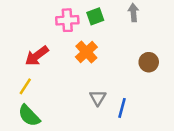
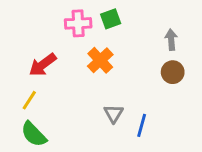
gray arrow: (133, 13) -> (171, 40), moved

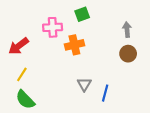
pink cross: (78, 23) -> (53, 27), moved
orange cross: (100, 60) -> (74, 45), turned 30
red arrow: (43, 65) -> (19, 46), moved

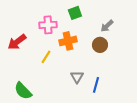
gray arrow: (127, 30) -> (107, 26), moved, turned -128
brown circle: (128, 54) -> (100, 45), moved
yellow line: (22, 74) -> (46, 57), moved

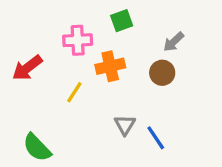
blue line: (96, 85) -> (156, 138), turned -49

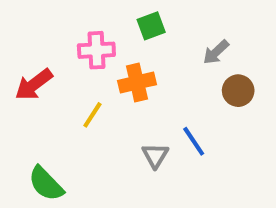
brown circle: (162, 73) -> (238, 91), moved
blue line: (156, 138) -> (194, 141), moved

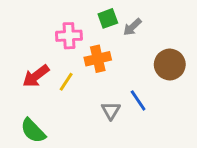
gray arrow: (216, 52) -> (132, 27), moved
red arrow: (34, 85) -> (36, 76), moved
brown circle: (238, 91) -> (170, 64), size x1.4

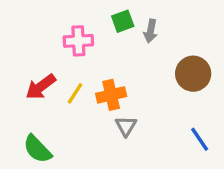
gray arrow: (132, 27) -> (151, 31), turned -36
orange cross: (98, 59) -> (111, 95), moved
blue line: (138, 100) -> (200, 139), moved

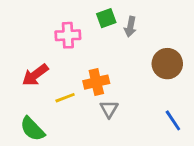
yellow line: (75, 93) -> (65, 98), moved, turned 36

